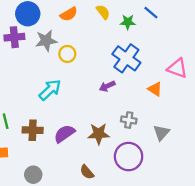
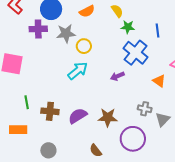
blue line: (151, 13) -> (158, 31), moved, turned 40
green star: (128, 22) -> (128, 27), moved
cyan arrow: (50, 90) -> (78, 71), moved
gray cross: (129, 120) -> (145, 109), moved

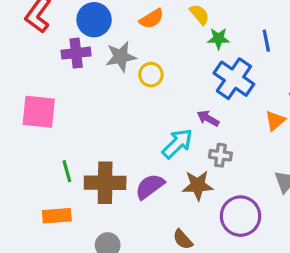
cyan arrow: (78, 71) -> (177, 144), moved
purple arrow: (117, 76) -> (208, 118), turned 56
orange triangle: (159, 81) -> (275, 121), turned 48
gray cross: (145, 109) -> (220, 155), moved
brown cross: (50, 111) -> (105, 183), size x1.4

